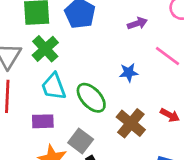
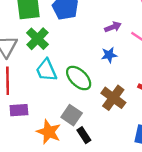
purple arrow: (137, 23) -> (113, 27), moved
purple rectangle: (43, 121) -> (19, 110), moved

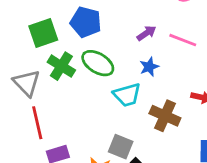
cyan trapezoid: (46, 70) -> (127, 95), moved, turned -70
green ellipse: (79, 78) -> (98, 63), moved

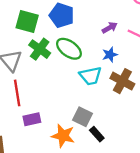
green square: (43, 33) -> (27, 22), turned 30
brown cross: (165, 116) -> (122, 81), moved

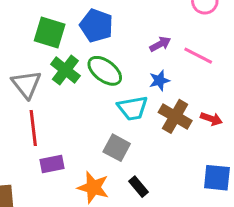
gray square: (82, 117) -> (117, 148), moved

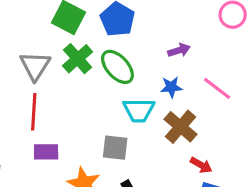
pink line: (198, 56) -> (217, 88), moved
red arrow: (211, 119) -> (201, 165), moved
gray square: (117, 148) -> (115, 148), turned -32

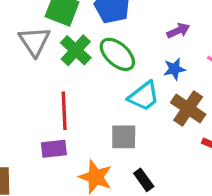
gray triangle: (35, 66) -> (34, 41), moved
cyan trapezoid: (139, 110) -> (144, 96), turned -32
red line: (34, 112) -> (64, 111), moved

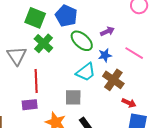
gray triangle: (34, 41) -> (17, 56), moved
green ellipse: (117, 54) -> (82, 41), moved

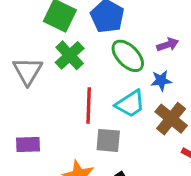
red line: (36, 81) -> (89, 106), moved
purple rectangle: (30, 105) -> (28, 145), moved

